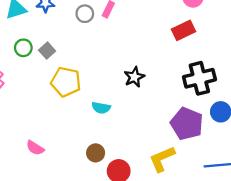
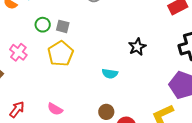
gray square: (47, 51) -> (63, 26), turned -32
yellow pentagon: (66, 82) -> (61, 54), moved, turned 30

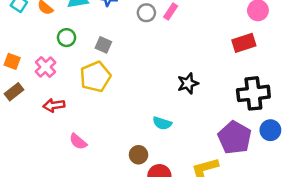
green circle: (43, 25) -> (67, 38), moved
cyan semicircle: (110, 74) -> (162, 123), moved
red arrow: (17, 109) -> (54, 105), moved, turned -144

